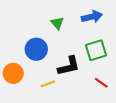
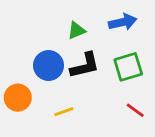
green triangle: (57, 23) -> (76, 31), turned 48
black L-shape: (69, 66) -> (85, 65), moved

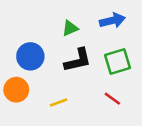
blue circle: (49, 65) -> (30, 56), moved
red line: (135, 110) -> (112, 99), moved

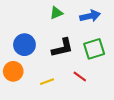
green triangle: (70, 28) -> (56, 13), moved
red line: (112, 99) -> (80, 76), moved

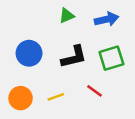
orange circle: (13, 71) -> (21, 98), moved

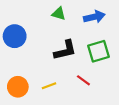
green triangle: (67, 16) -> (59, 14), turned 40
blue circle: (29, 53) -> (15, 36), moved

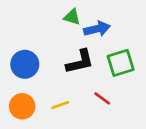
blue arrow: (94, 17) -> (97, 29), moved
blue circle: (15, 36) -> (25, 64), moved

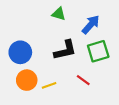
blue arrow: (97, 29) -> (91, 25), moved, turned -36
orange circle: (22, 106) -> (27, 80), moved

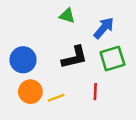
red line: (83, 80) -> (95, 92), turned 56

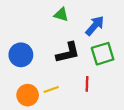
orange circle: (30, 92) -> (28, 95), moved

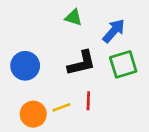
red line: (87, 84) -> (88, 101), moved

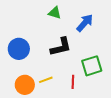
green square: (123, 64) -> (92, 66), moved
red line: (88, 101) -> (73, 82), moved

